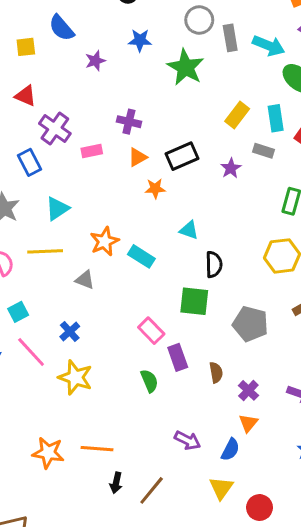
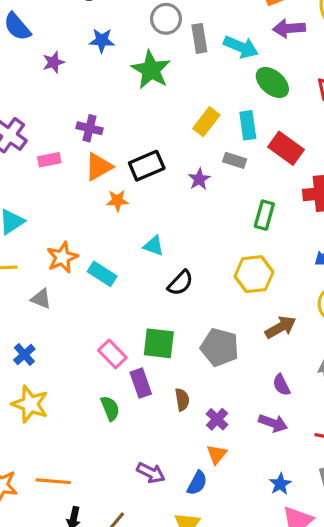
orange triangle: (138, 157) -> (99, 167), size x1.4
black semicircle: (214, 264) -> (180, 283), turned 45
green square: (194, 301) -> (159, 343), moved

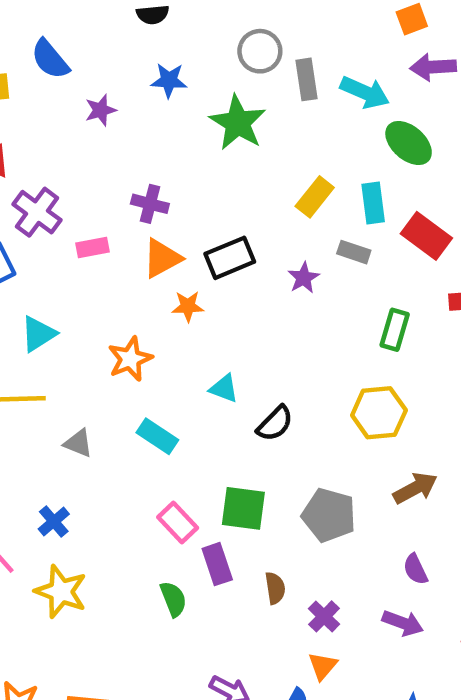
cyan triangle: (154, 246) -> (224, 388), moved
orange star: (62, 257) -> (130, 359), moved
cyan rectangle: (102, 274) -> (157, 436), moved

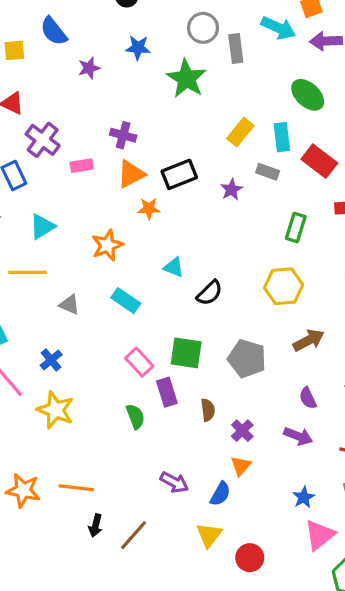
cyan arrow: (365, 92) -> (278, 28), moved

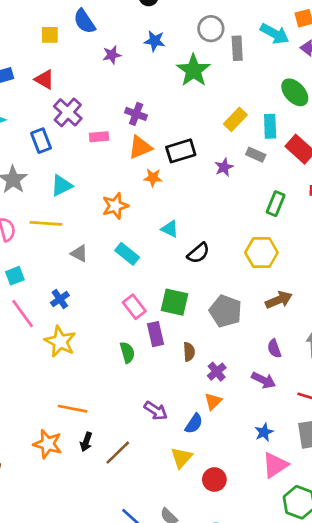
orange star: (23, 490) -> (48, 444), moved

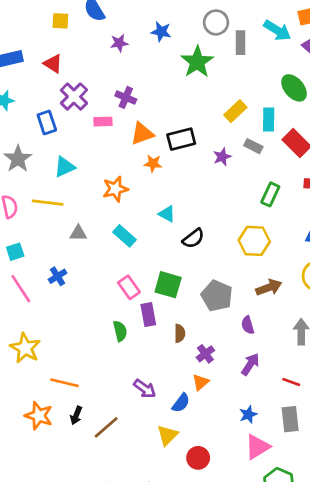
purple cross: (136, 114) -> (126, 97), moved
gray triangle: (79, 253) -> (78, 233), turned -30
yellow star: (60, 341) -> (25, 348), moved
purple semicircle: (274, 349) -> (248, 325), moved
purple arrow: (264, 380) -> (250, 364), turned -85

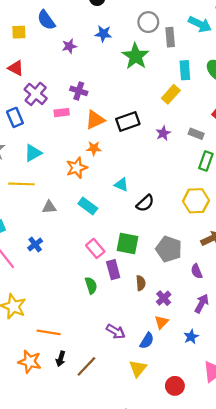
cyan rectangle: (269, 119) -> (185, 70), moved
gray rectangle: (253, 146) -> (196, 134), moved
orange star: (153, 164) -> (94, 148), moved
blue star: (248, 415) -> (191, 337), moved
red circle: (198, 458) -> (175, 386), moved

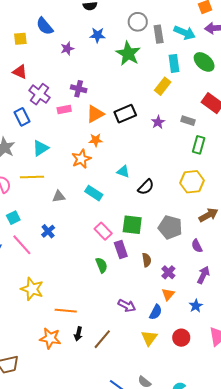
cyan arrow: (200, 24) -> (185, 33), moved
red circle: (175, 386) -> (181, 338), moved

